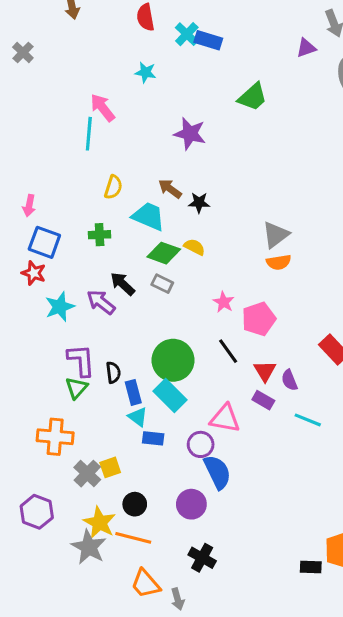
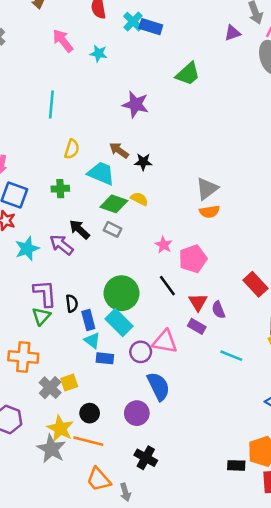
pink arrow: (103, 108) -> (63, 41), moved
cyan line: (308, 420) -> (231, 356), moved
purple circle: (201, 444) -> (141, 352), moved

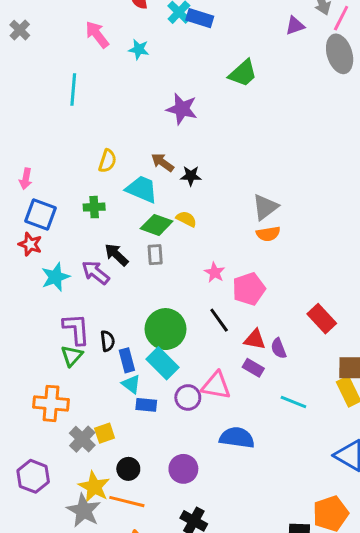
cyan line: (51, 104) -> (73, 90), moved
gray rectangle: (113, 229) -> (155, 255), turned 60
red triangle: (198, 302) -> (255, 339), turned -48
blue semicircle: (158, 386) -> (237, 438), moved, turned -56

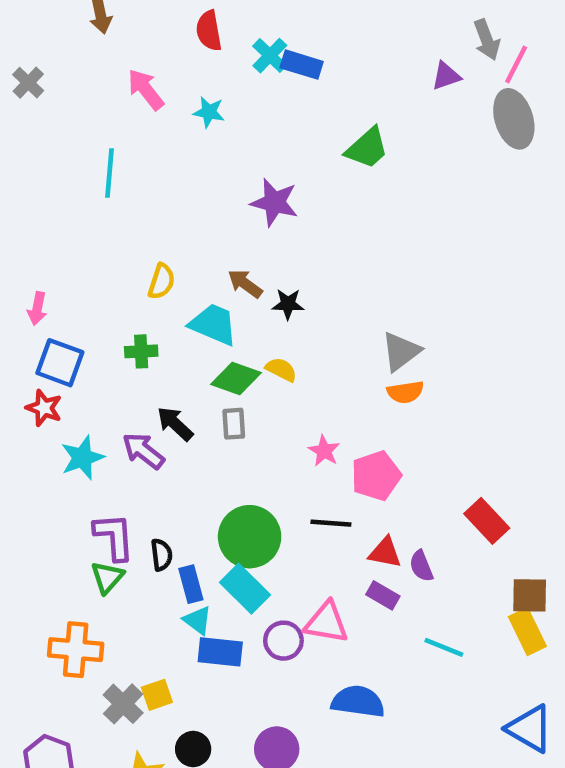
black line: (219, 320) -> (331, 523), turned -50
blue rectangle: (146, 405) -> (220, 652), size x1.4

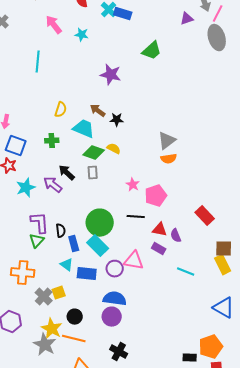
cyan triangle: (198, 620) -> (67, 265), moved
blue semicircle: (358, 702) -> (115, 299), moved

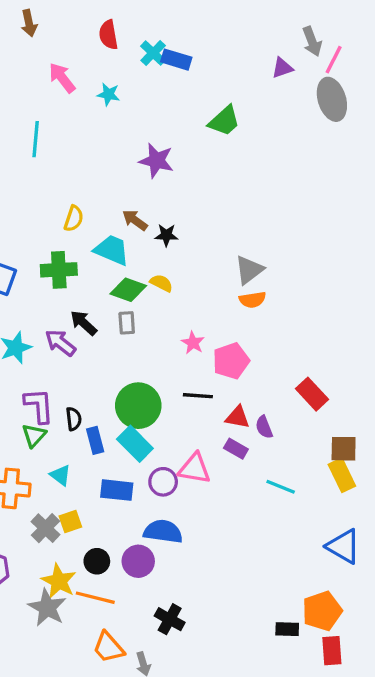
green cross: (52, 141) -> (59, 270), size x1.5
cyan triangle: (67, 265) -> (60, 475), moved
purple circle: (112, 317) -> (138, 561), moved

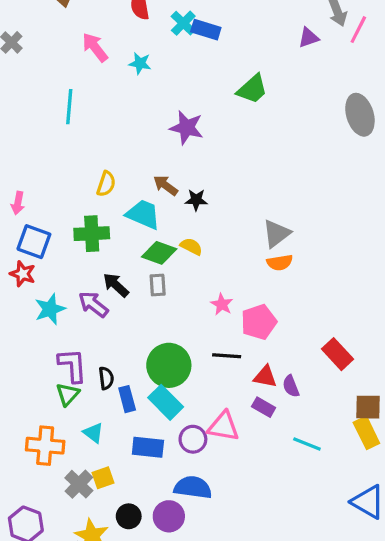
gray ellipse: (332, 99) -> (360, 115), moved

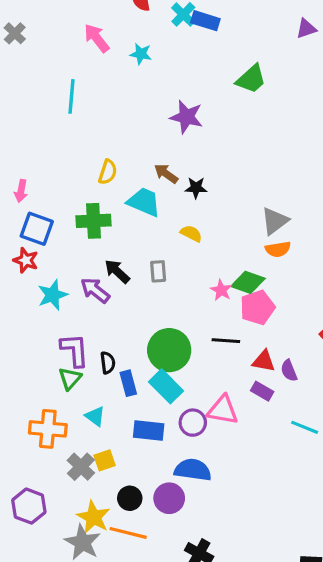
green diamond: (159, 253) -> (248, 282), moved

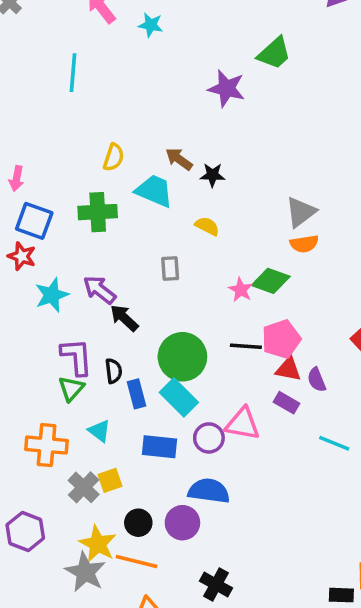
purple star: (186, 117) -> (227, 88), moved
black arrow: (117, 271) -> (124, 318), moved
pink pentagon: (257, 308) -> (281, 339), moved

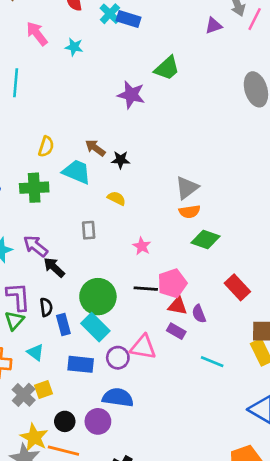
green diamond: (271, 281) -> (206, 239), moved

